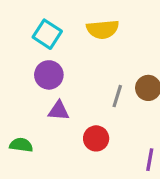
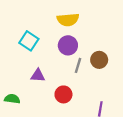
cyan square: (47, 34) -> (29, 41), moved
purple circle: (49, 75) -> (68, 45), moved

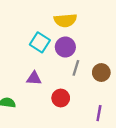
cyan square: (29, 41) -> (40, 42), moved
brown circle: (99, 60) -> (101, 73), moved

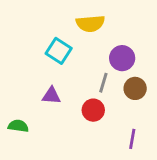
purple circle: (65, 47) -> (122, 58), moved
red circle: (61, 98) -> (93, 110), moved

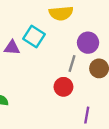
purple triangle: (51, 96) -> (12, 48), moved
purple line: (132, 139) -> (87, 115), moved

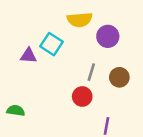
purple circle: (88, 43) -> (108, 36), moved

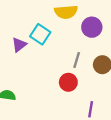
purple triangle: (28, 56) -> (19, 45), turned -42

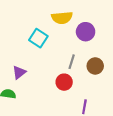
purple triangle: (19, 45) -> (19, 72), moved

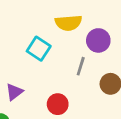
gray line: (72, 62) -> (81, 66), moved
red circle: (64, 82) -> (58, 104), moved

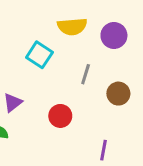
purple circle: (98, 40) -> (114, 35), moved

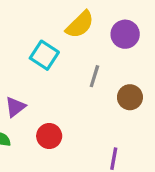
yellow semicircle: (72, 27) -> (80, 24), turned -40
red circle: (60, 116) -> (49, 136), moved

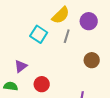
gray line: (94, 76) -> (67, 36), moved

